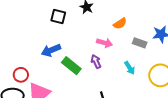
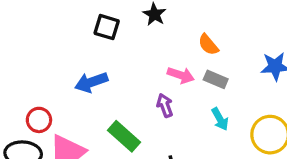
orange semicircle: (120, 23) -> (208, 45), turned 80
gray rectangle: (140, 43) -> (216, 79), moved
green rectangle: (71, 66) -> (124, 136), moved

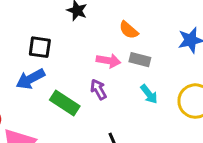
black square: (107, 27) -> (40, 47), moved
green rectangle: (124, 136) -> (65, 103), moved

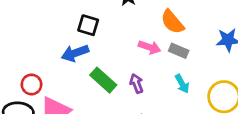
orange semicircle: (129, 30) -> (172, 22), size x1.4
purple arrow: (98, 90) -> (137, 83), moved

